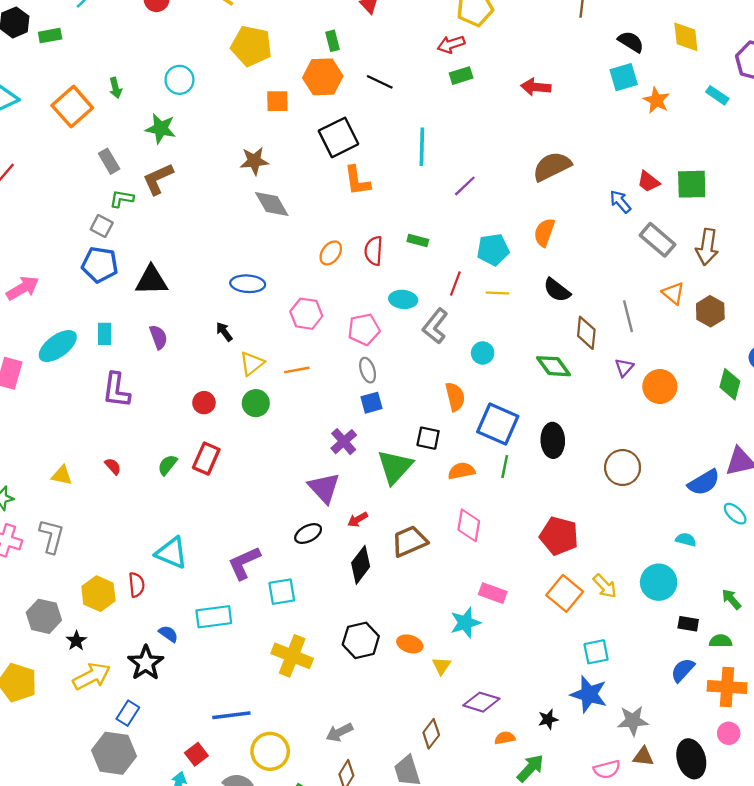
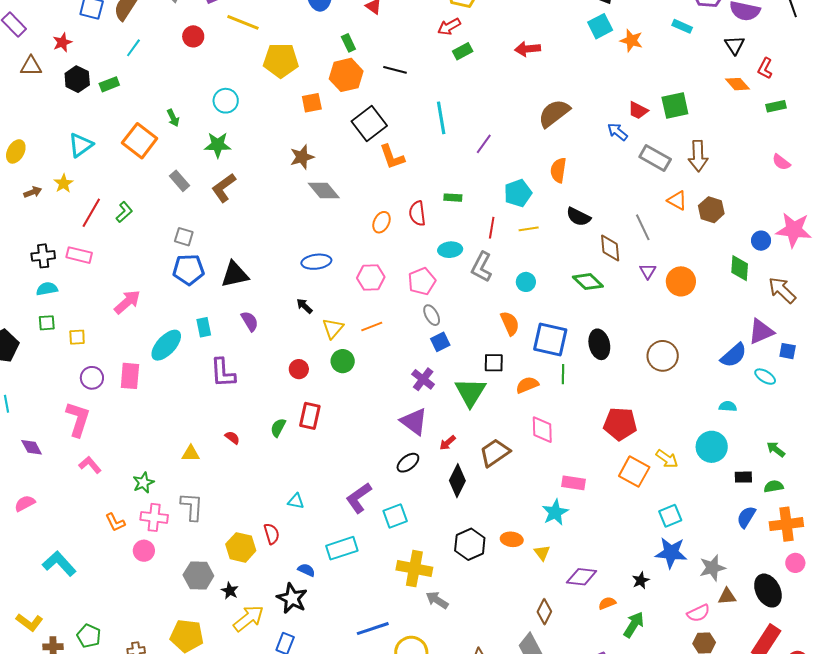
green L-shape: (122, 199) -> (124, 212), moved, turned 140
cyan triangle: (171, 553) -> (296, 501), size x0.6
gray arrow: (339, 732) -> (437, 600), moved, turned 70

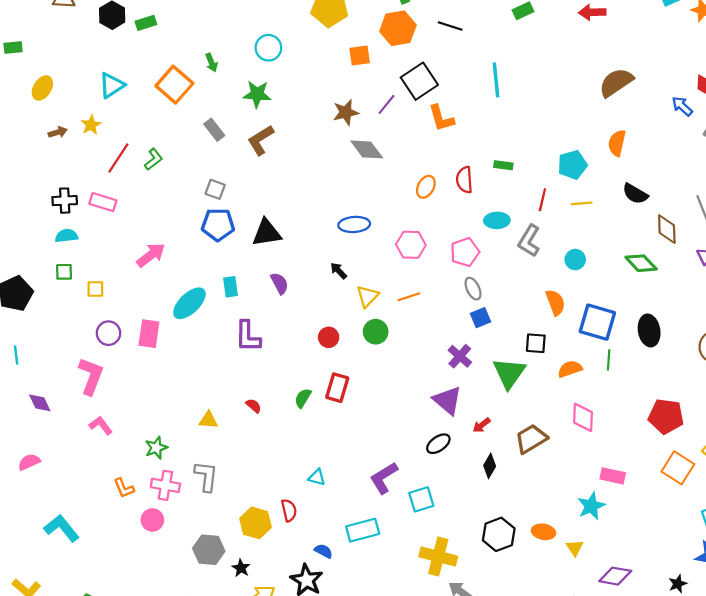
purple line: (484, 144) -> (386, 104), moved
black diamond: (457, 481) -> (490, 466), size x0.7

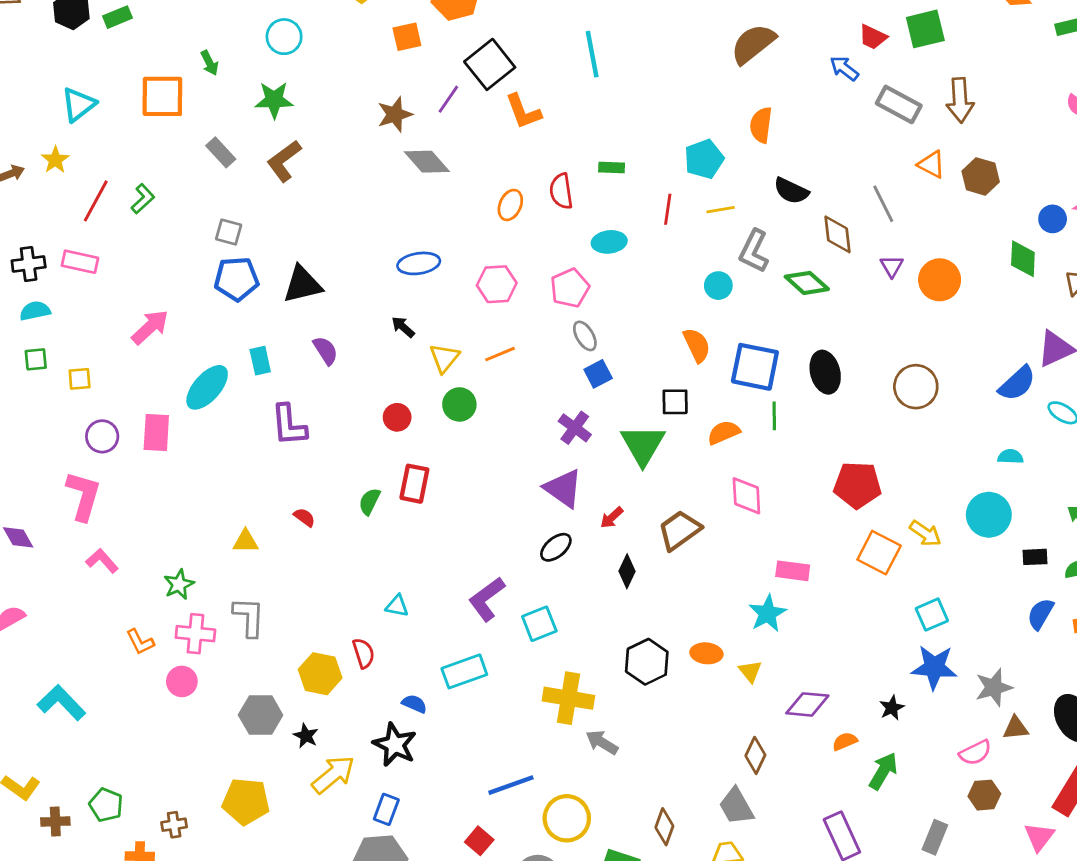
orange square: (174, 85) -> (162, 96), turned -36
gray L-shape: (529, 241) -> (754, 251), moved

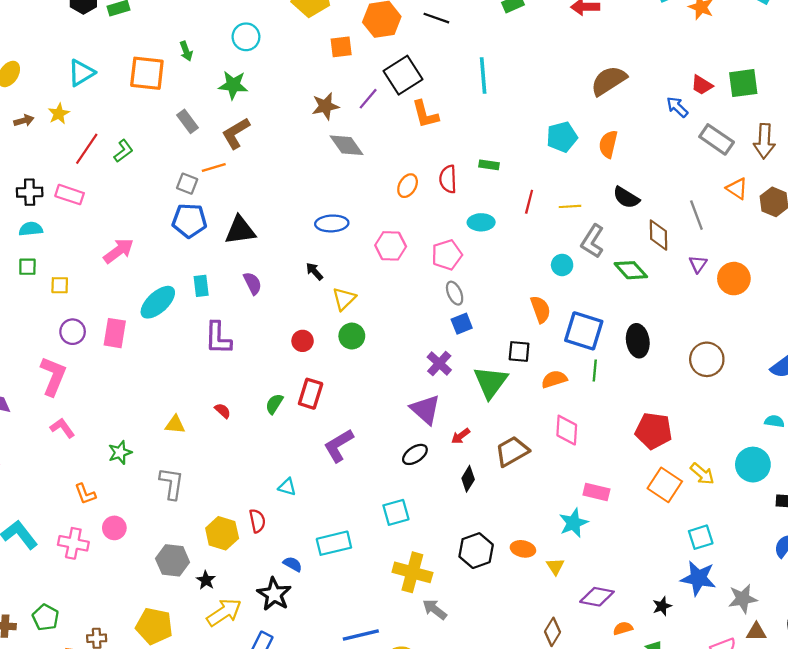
cyan pentagon: (704, 159) -> (562, 137), moved
orange line: (500, 354) -> (214, 167), moved
purple L-shape: (487, 599) -> (339, 445), moved
pink cross: (195, 634) -> (73, 543), moved

